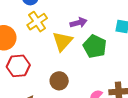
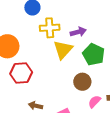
yellow cross: (37, 22) -> (50, 28), moved, turned 30
brown circle: (59, 81) -> (82, 82), moved

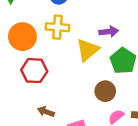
yellow cross: (50, 28) -> (57, 27), moved

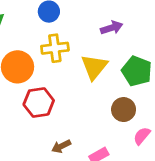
purple arrow: (109, 32) -> (112, 28), moved
brown arrow: (46, 112) -> (61, 146), turned -35

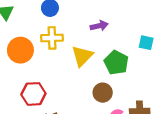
red hexagon: (39, 102) -> (33, 94), moved

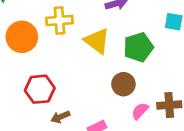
yellow triangle: (82, 56) -> (97, 41), turned -35
green pentagon: (116, 63) -> (138, 47), turned 30

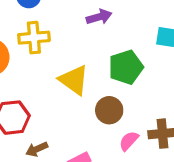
yellow triangle: (97, 41) -> (74, 80), moved

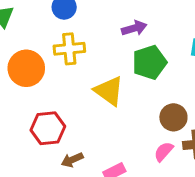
green pentagon: (126, 67) -> (149, 62), moved
brown circle: (109, 110) -> (173, 117), moved

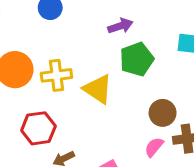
yellow cross: (69, 49) -> (56, 75), moved

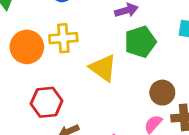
yellow cross: (56, 75) -> (63, 38), moved

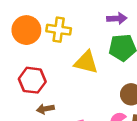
yellow triangle: (103, 68) -> (86, 62), turned -35

